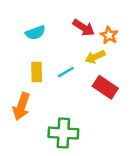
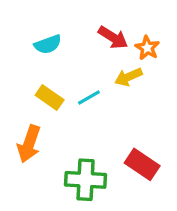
yellow rectangle: (37, 72) -> (50, 97), turned -54
red rectangle: (105, 87) -> (142, 164), moved

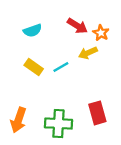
orange arrow: (29, 144) -> (18, 120), moved
red rectangle: (142, 164) -> (97, 113), turned 40

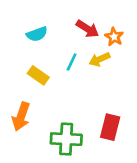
cyan line: (61, 67) -> (72, 62), moved, turned -35
red rectangle: (97, 113) -> (110, 127), turned 30
orange arrow: (18, 120) -> (21, 116), moved

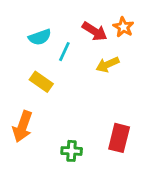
orange star: (114, 37) -> (123, 27), moved
cyan line: (72, 62) -> (64, 52), moved
green cross: (66, 139) -> (72, 151), size x0.6

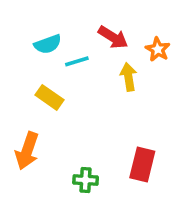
orange star: (123, 27) -> (158, 49), moved
cyan line: (64, 52) -> (77, 61), turned 48
yellow arrow: (108, 64) -> (129, 77), turned 105

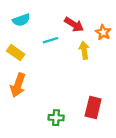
cyan semicircle: (48, 44) -> (21, 20), moved
yellow rectangle: (49, 97) -> (16, 53), moved
orange arrow: (27, 151) -> (18, 85), moved

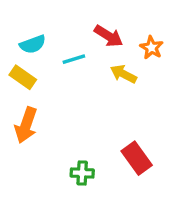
cyan semicircle: (21, 20) -> (33, 44), moved
yellow arrow: (84, 50) -> (123, 74), turned -54
red rectangle: (93, 108) -> (137, 158), turned -50

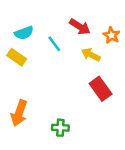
cyan line: (74, 59) -> (54, 44), turned 70
orange arrow: (26, 125) -> (19, 113), moved
red rectangle: (137, 158) -> (101, 89), moved

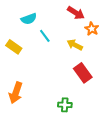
red arrow: (80, 27) -> (76, 13), moved
cyan semicircle: (24, 33) -> (29, 19), moved
green cross: (60, 128) -> (65, 105), moved

